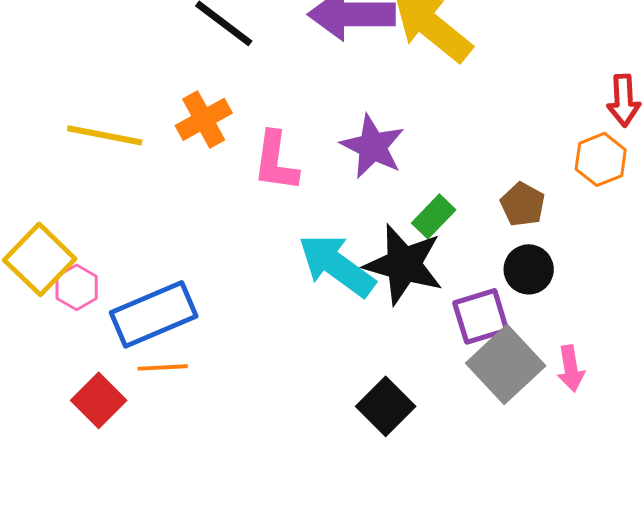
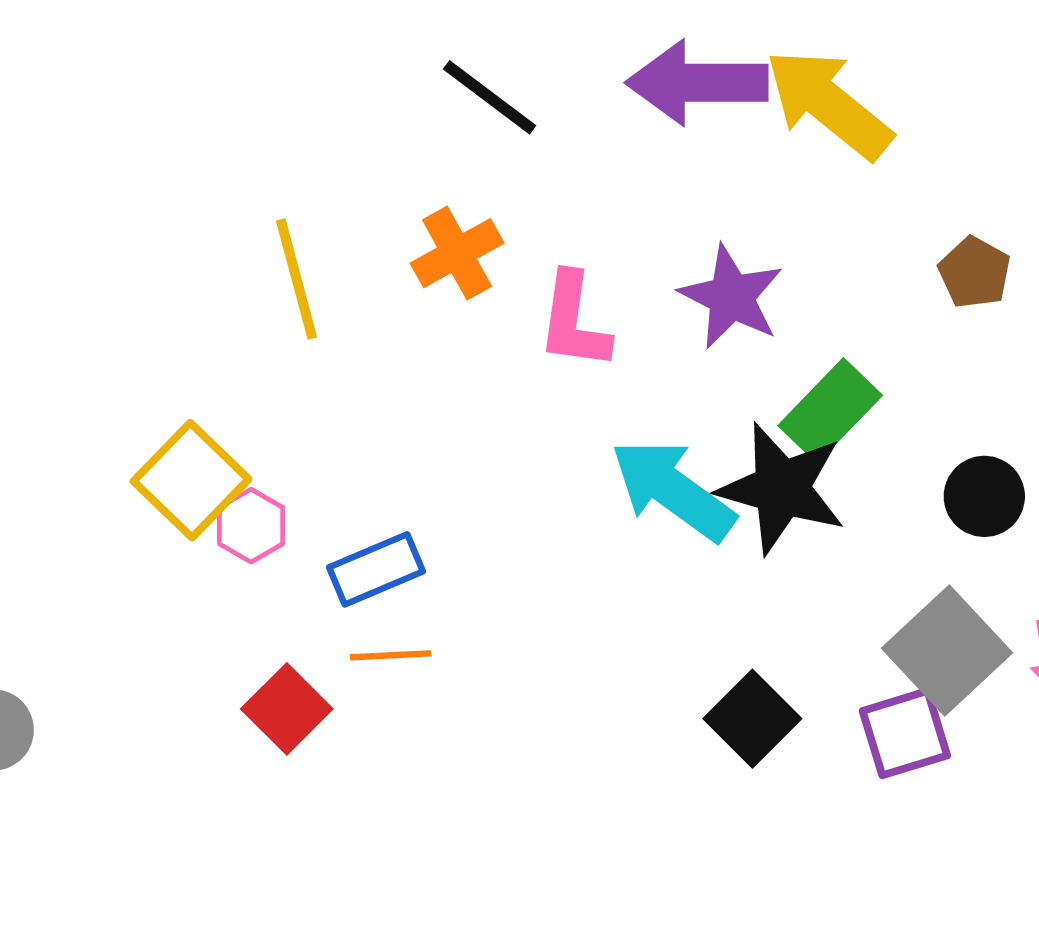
yellow line: (105, 135) -> (297, 279), turned 64
brown pentagon: (523, 204) -> (975, 273), moved
green rectangle: (434, 216) -> (830, 410), size x1.4
blue rectangle: (154, 314) -> (376, 569), size x0.7
purple square: (481, 316) -> (905, 733), moved

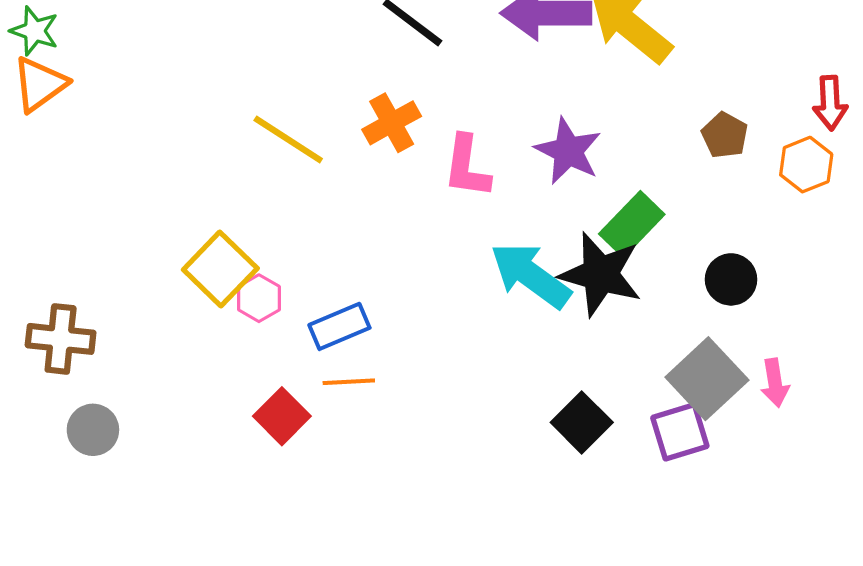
yellow line: (297, 279) -> (288, 139), turned -42

